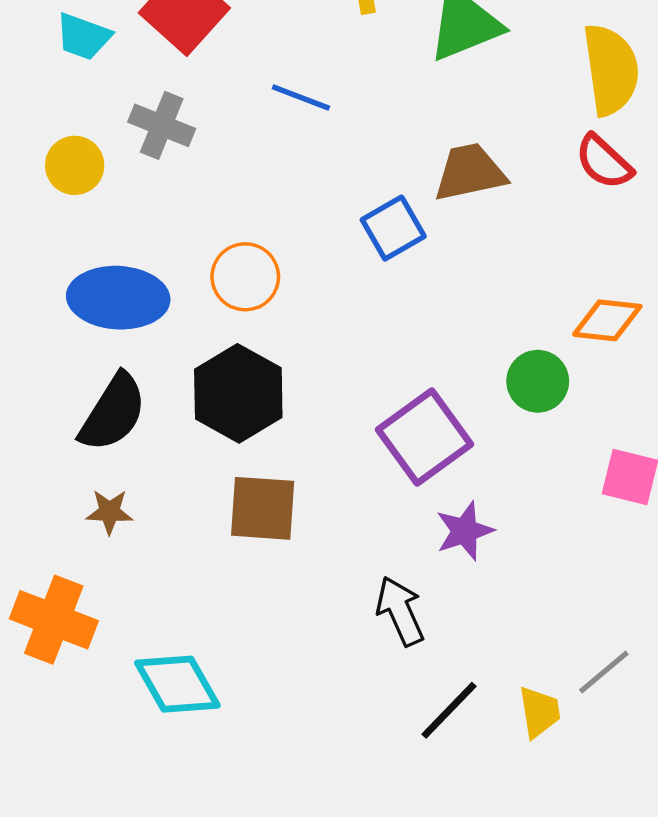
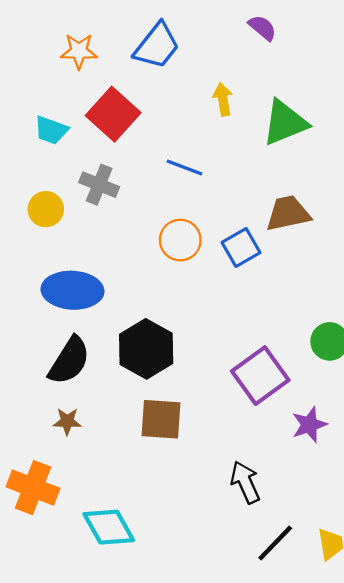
orange circle: (245, 277) -> (180, 240), moved
purple star: (465, 531) -> (309, 425), moved

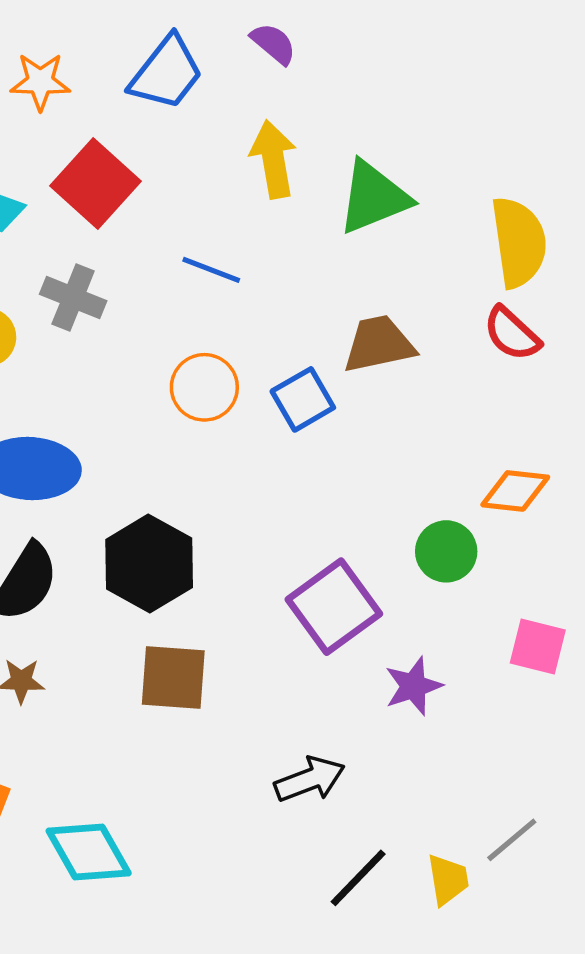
purple semicircle: (262, 28) -> (273, 44), moved
yellow arrow: (223, 99) -> (273, 159), size x1.4
black arrow: (245, 482) -> (310, 779), turned 93

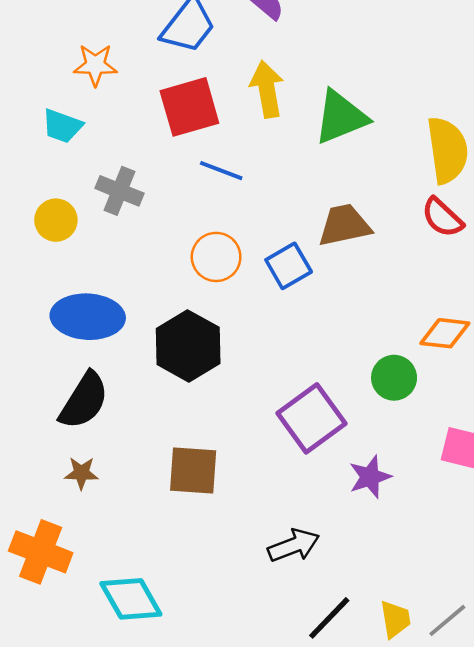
orange star: (40, 82) -> (95, 65), moved
red square: (96, 183) -> (189, 107), moved, turned 32
black hexagon: (149, 564) -> (188, 346), moved
gray line: (512, 840) -> (447, 620), moved

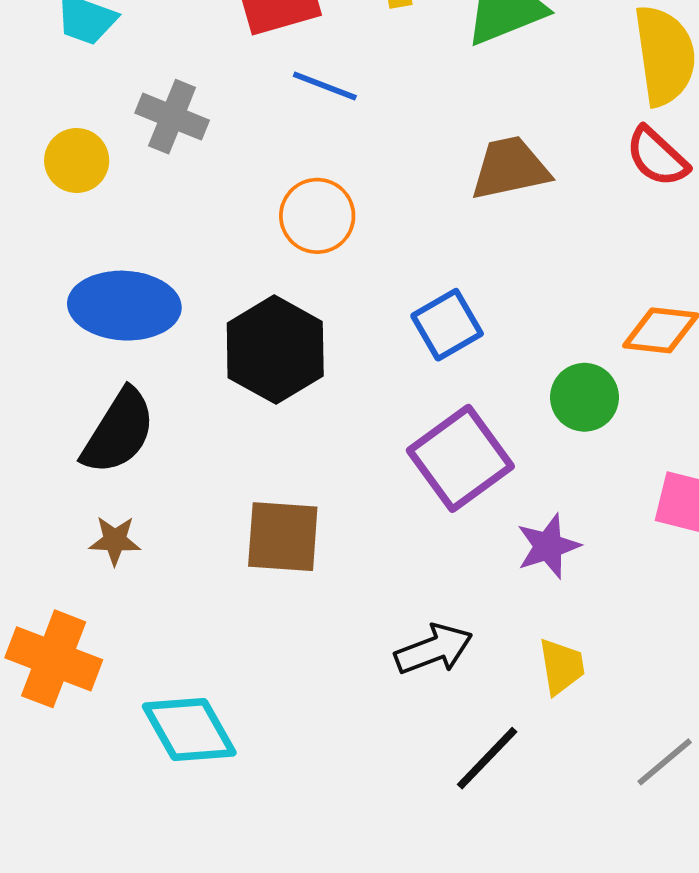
blue square: (289, 266) -> (447, 325), moved
yellow trapezoid: (395, 619) -> (562, 666), moved

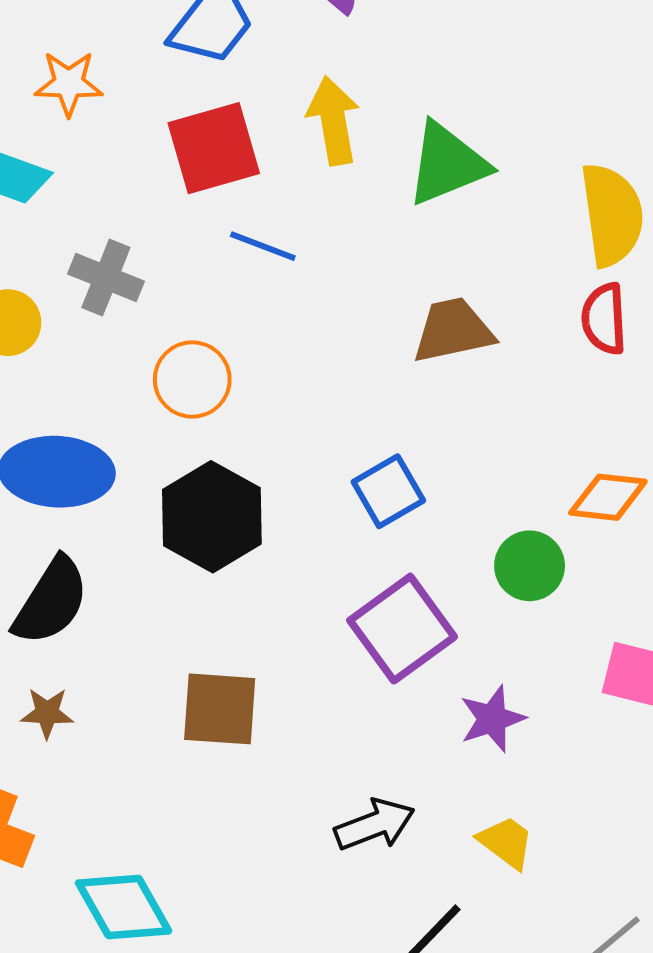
red semicircle: (657, 157) -> (604, 319), turned 44
orange circle: (317, 216) -> (192, 380), moved
yellow trapezoid: (562, 666) -> (506, 842), turned -44

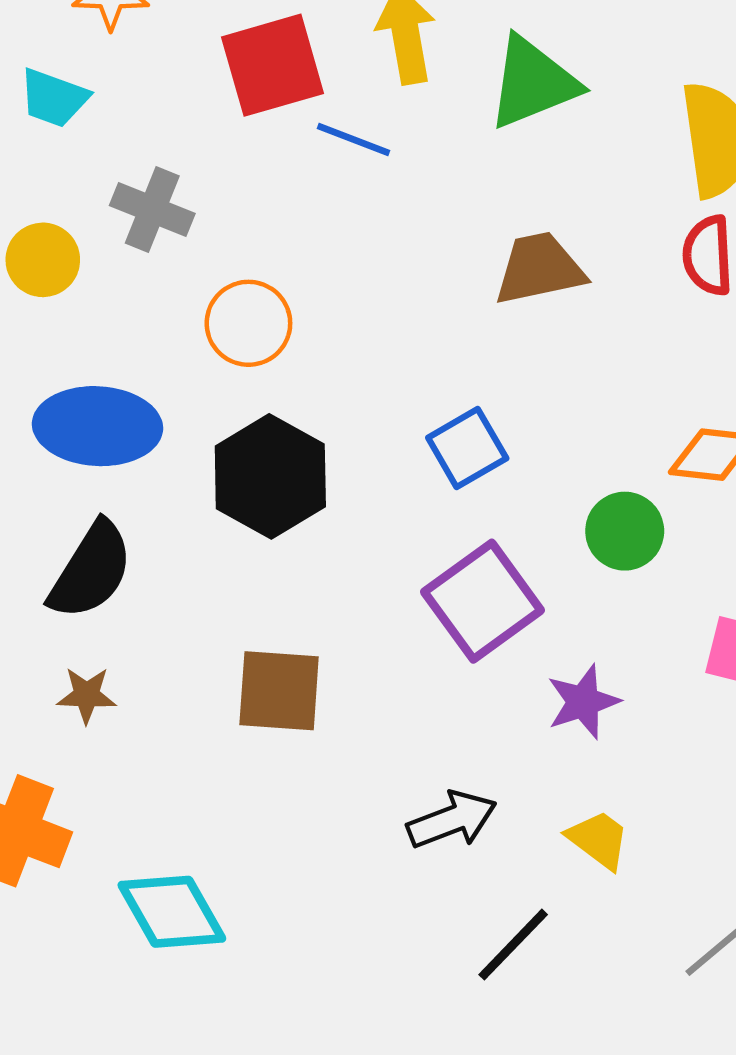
blue line: (263, 246) -> (353, 140), moved

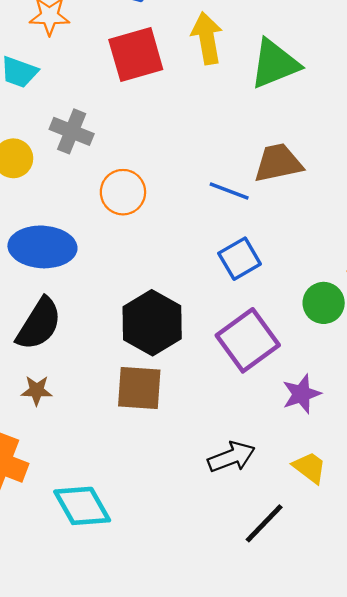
blue line: (353, 140) -> (229, 191), moved
black hexagon: (270, 476) -> (152, 323), moved

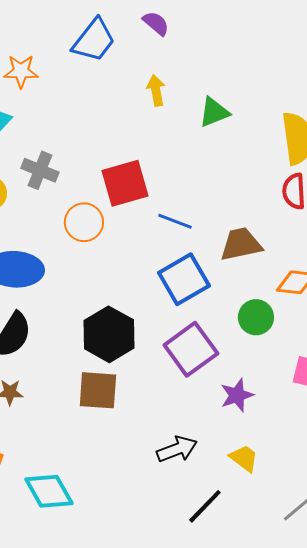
yellow arrow: (207, 38) -> (156, 90), size x0.7
red square: (136, 54) -> (125, 183), moved
green triangle: (275, 64) -> (214, 112), size x0.7
brown trapezoid: (278, 163) -> (241, 244), moved
blue square: (240, 259) -> (184, 279), size x1.4

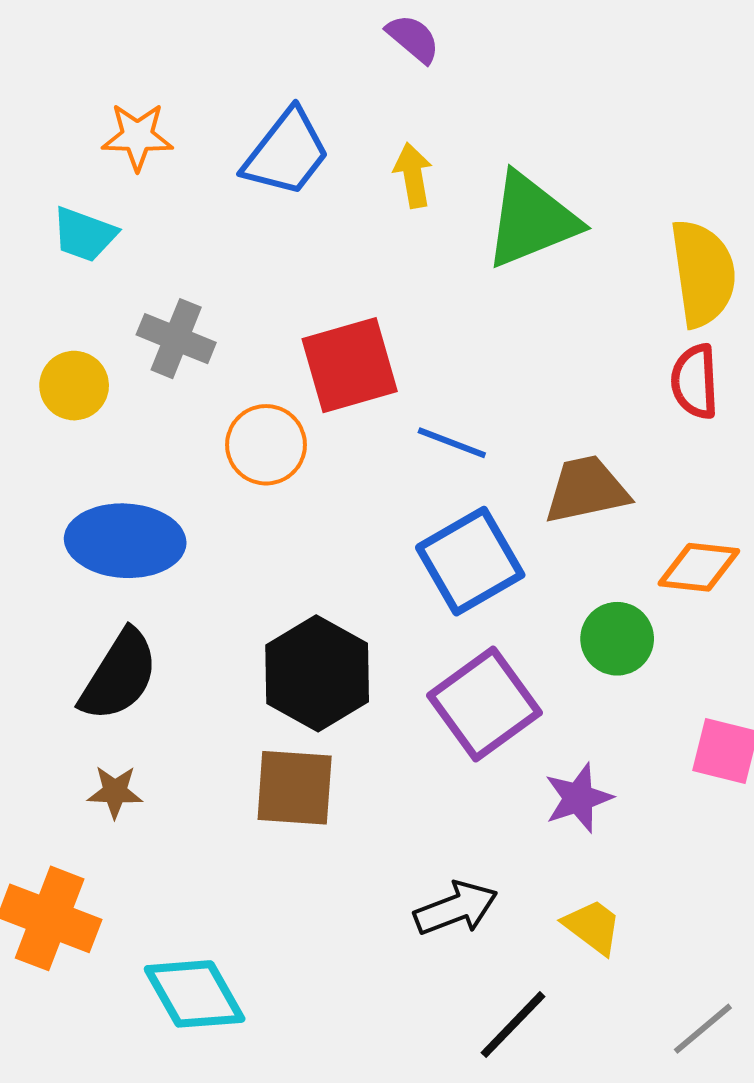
blue trapezoid: (94, 40) -> (286, 153), moved
green triangle: (214, 112) -> (531, 220), size x1.6

